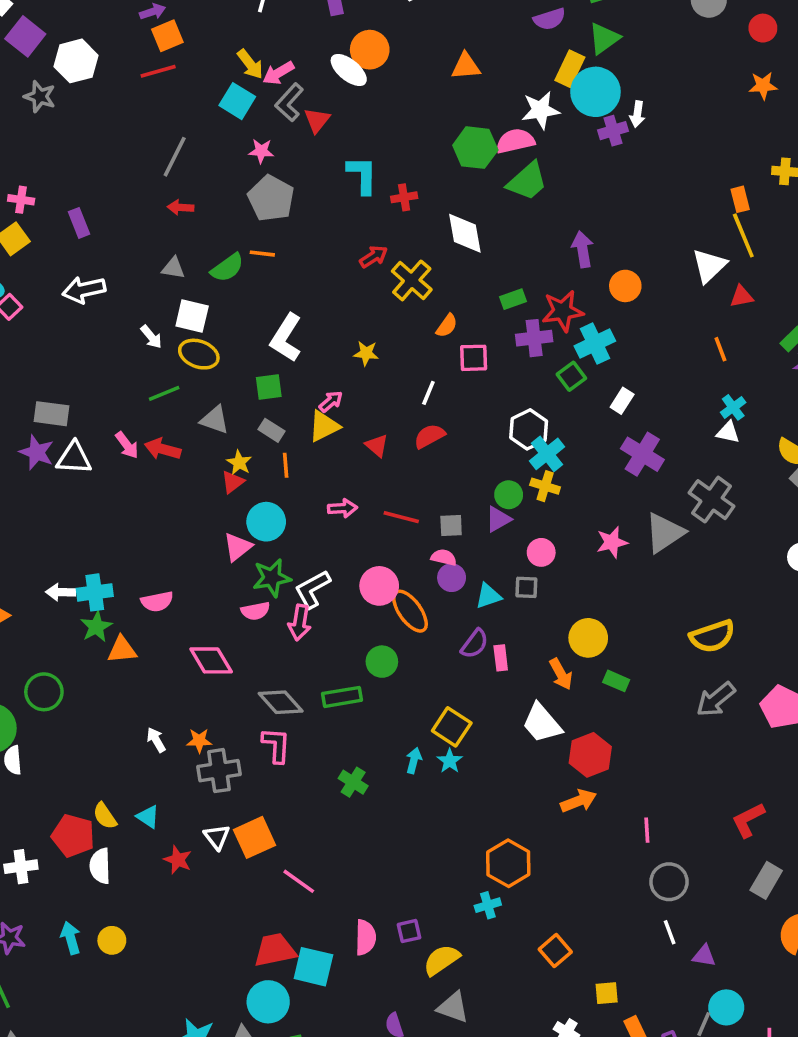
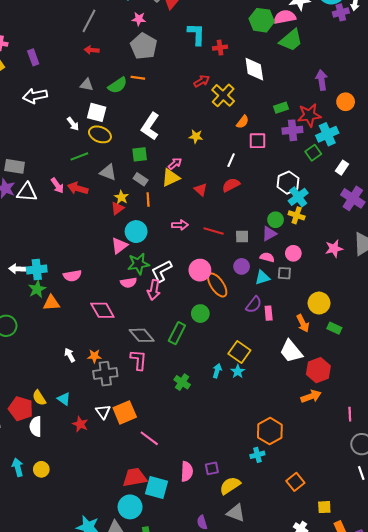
pink semicircle: (444, 557) -> (267, 257), moved
green rectangle: (342, 697) -> (177, 333), turned -55

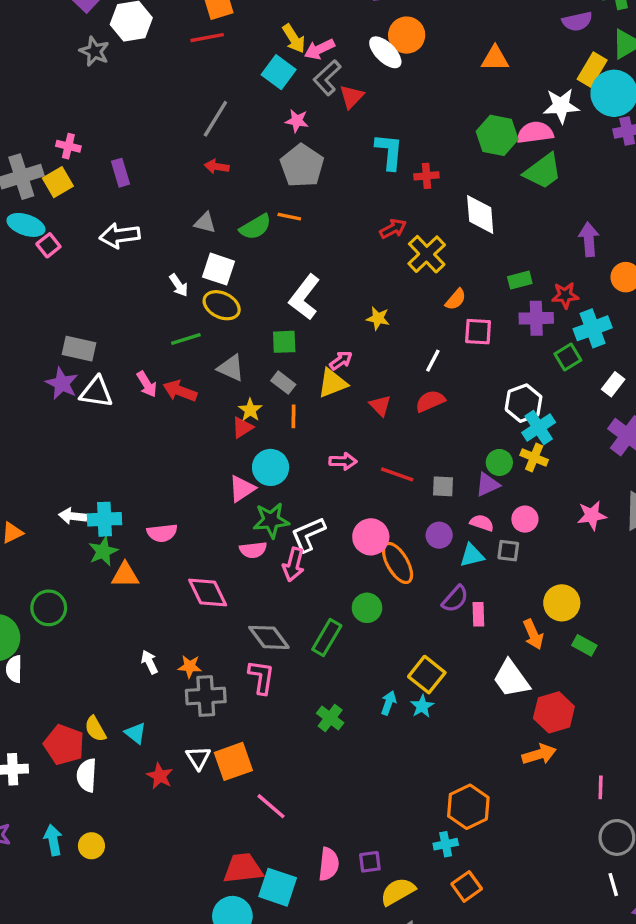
red star: (309, 115) -> (565, 295), size x0.7
orange square: (295, 482) -> (467, 886), moved

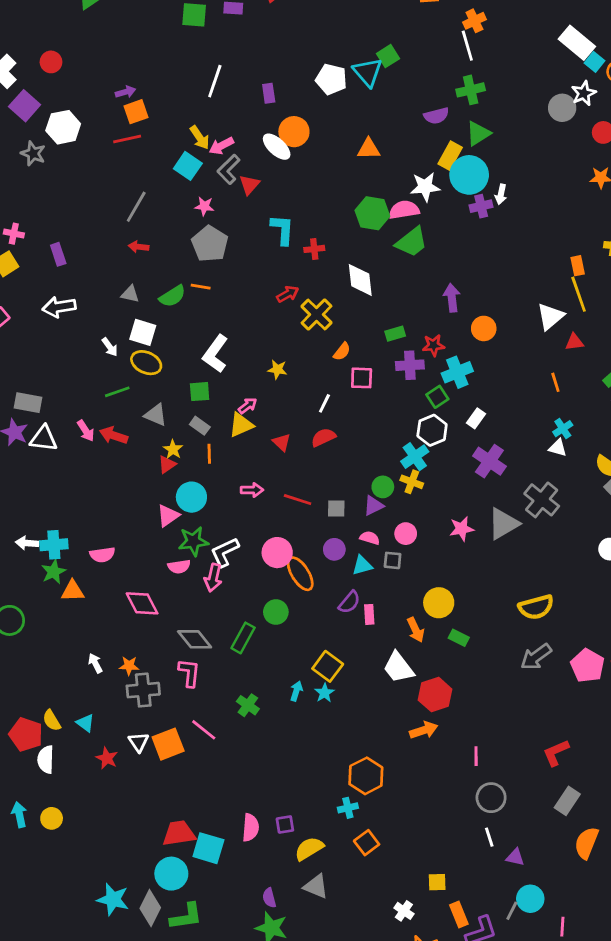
white hexagon: (524, 403) -> (432, 430), moved
pink line: (271, 806) -> (204, 730), moved

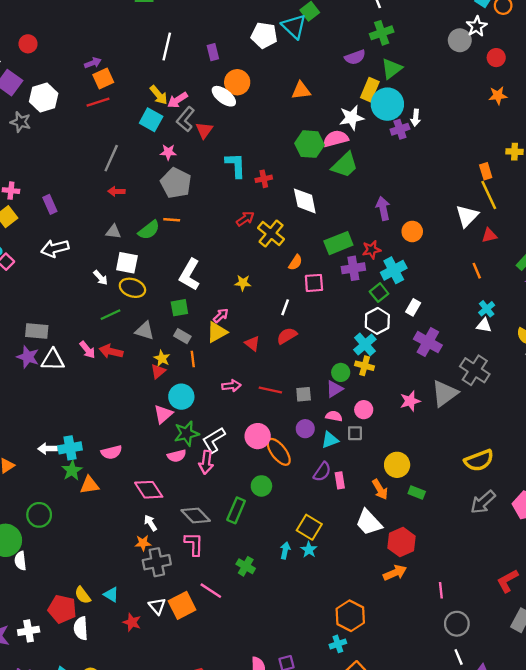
green rectangle: (395, 334) -> (338, 243), size x1.6
white arrow: (95, 663) -> (150, 523), moved

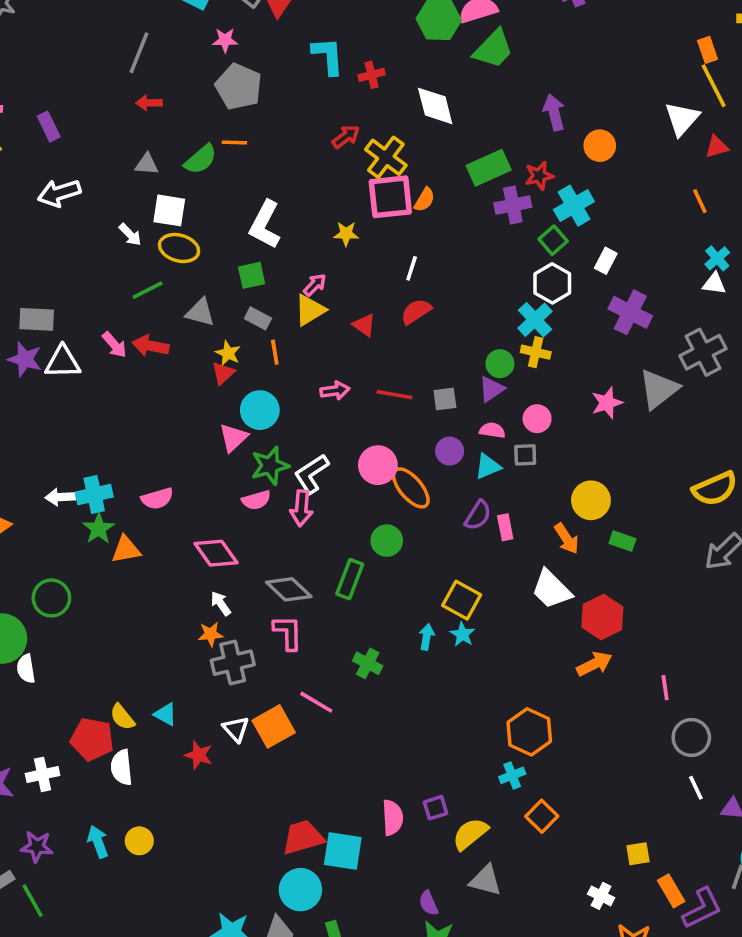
pink square: (314, 283) -> (390, 197), moved, size x1.5
gray cross: (475, 370) -> (703, 352), turned 32

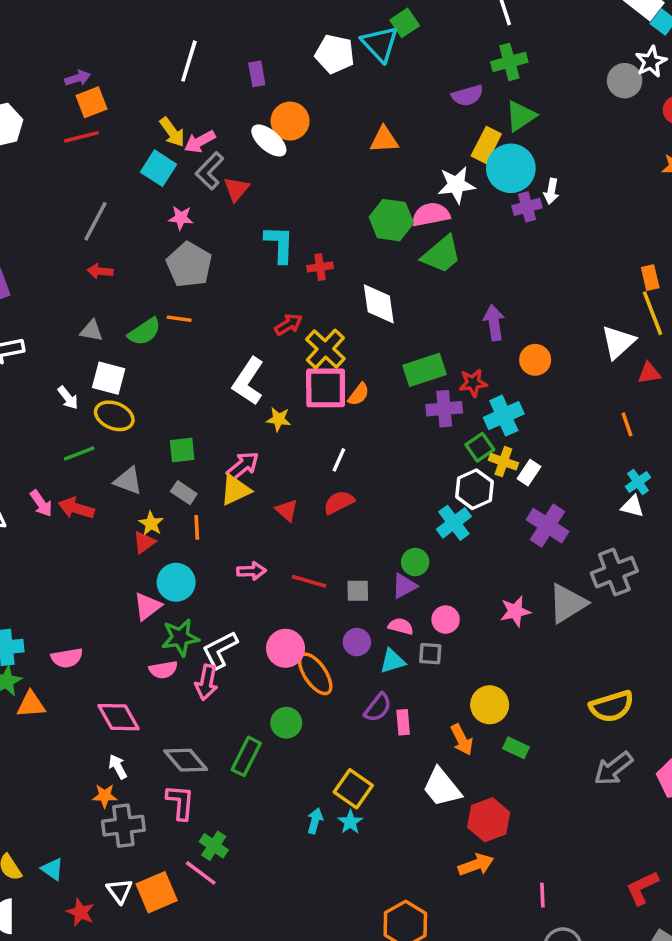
white L-shape: (265, 225) -> (248, 381), moved
pink arrow: (315, 285) -> (243, 466), size x1.4
yellow cross: (536, 352) -> (503, 462), moved
green cross: (368, 663) -> (214, 846), moved

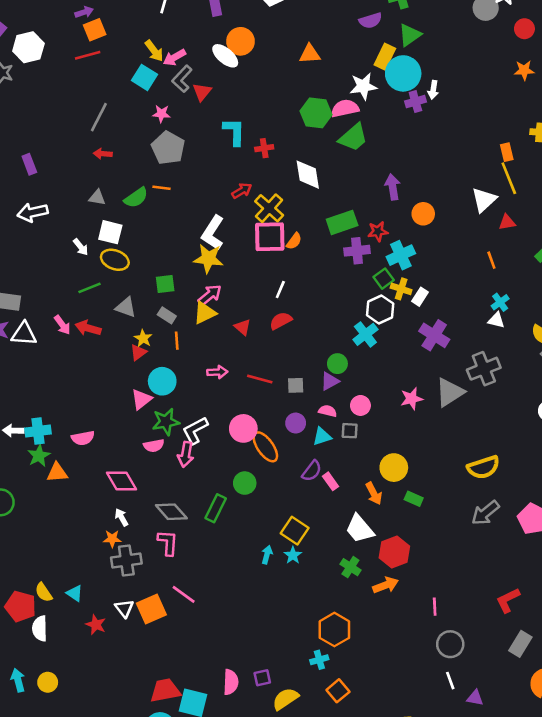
yellow star: (279, 419) -> (208, 259), moved, size x1.6
pink rectangle: (403, 722) -> (330, 481), turned -30
green cross: (214, 846) -> (350, 567), moved

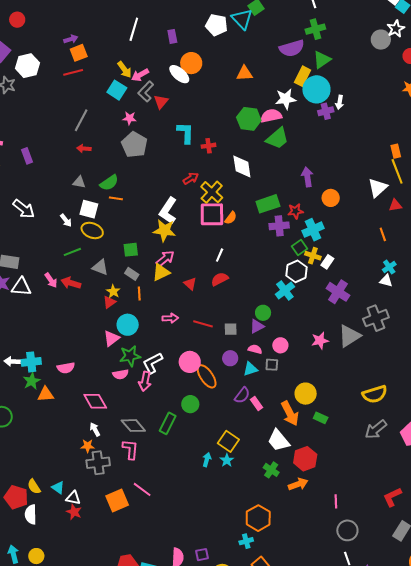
purple semicircle: (371, 21) -> (292, 48), size x1.4
orange line: (161, 188) -> (116, 198), moved
white arrow: (32, 212) -> (24, 209), moved, turned -130
orange arrow: (374, 493) -> (290, 413), size x1.4
white triangle: (124, 608) -> (73, 498), moved, turned -42

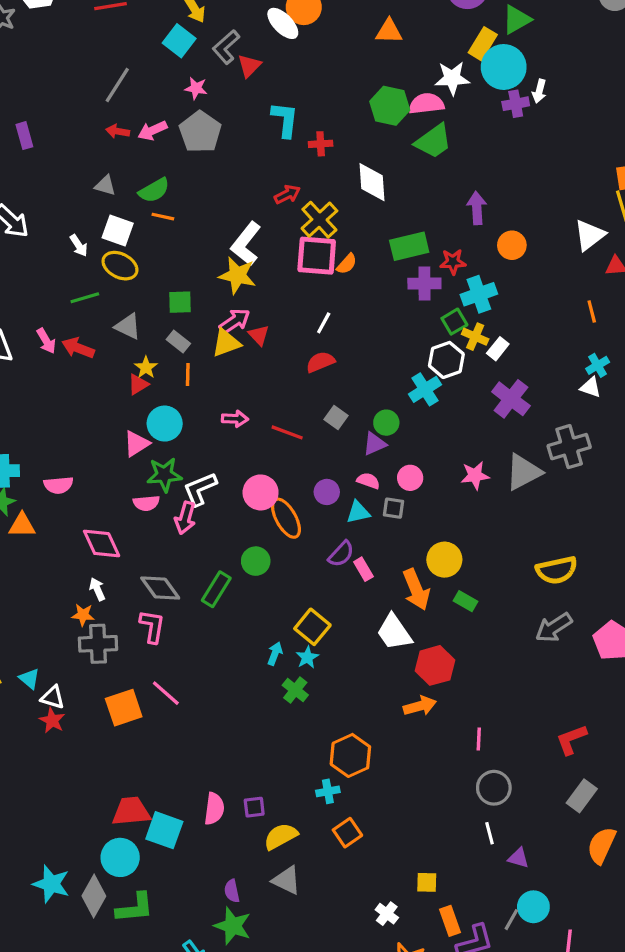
pink arrow: (140, 75) -> (153, 131), moved
red triangle: (190, 284) -> (259, 335), moved
gray square: (231, 329) -> (336, 417), moved, turned 32
green cross: (271, 470) -> (295, 690), moved

